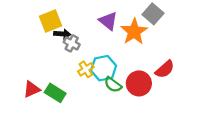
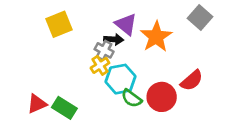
gray square: (153, 14) -> (200, 17), moved
black arrow: (62, 34) -> (114, 39), moved
gray cross: (72, 43) -> (104, 50), moved
yellow cross: (86, 69) -> (100, 65), moved

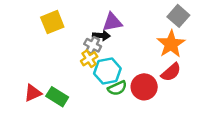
purple triangle: (126, 24) -> (112, 22), turned -50
orange star: (156, 37) -> (171, 44), moved
green semicircle: (131, 98) -> (117, 88), turned -60

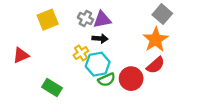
black arrow: (101, 35) -> (100, 39), moved
gray cross: (93, 45) -> (85, 18), moved
red triangle: (33, 93) -> (21, 55), moved

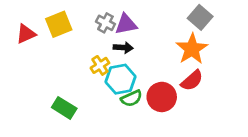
red triangle: (21, 55) -> (26, 34), moved

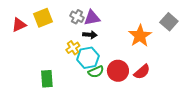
gray square: (200, 17) -> (169, 22), moved
red semicircle: (192, 81) -> (142, 72), moved
green rectangle: (64, 108) -> (47, 79), turned 54

